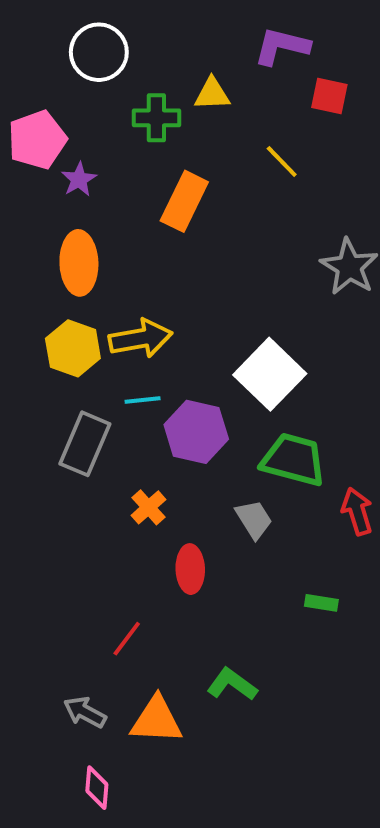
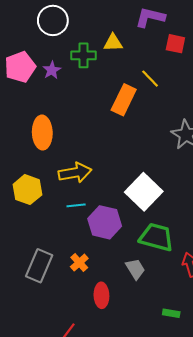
purple star: (79, 179) -> (52, 70), moved
orange rectangle: (184, 201) -> (124, 100), moved
yellow hexagon: (73, 348) -> (27, 190), moved
gray rectangle: (85, 444) -> (39, 266), moved

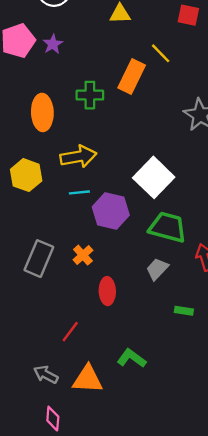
green cross: (83, 55) -> (90, 95), moved
gray trapezoid: (135, 269) -> (157, 269), moved, turned -105

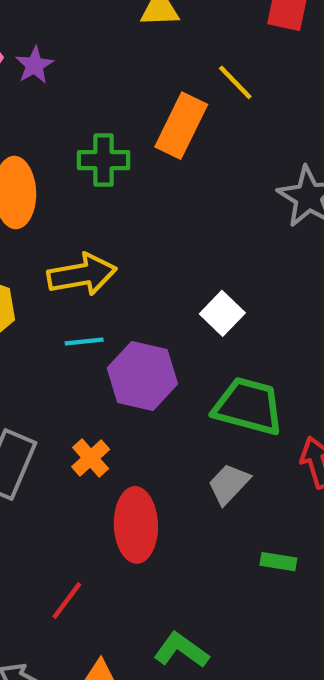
white square: (154, 177) -> (222, 313), size x0.6
red ellipse: (107, 291) -> (136, 525), size x1.4

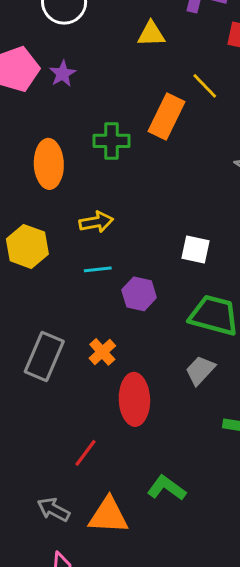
yellow arrow: (82, 275) -> (96, 222), size x0.7
white square: (222, 313) -> (196, 250), turned -32
purple hexagon: (142, 376) -> (139, 294), size x0.7

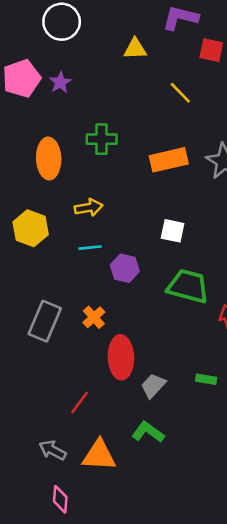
orange rectangle: (167, 117) -> (169, 160), moved, turned 51
gray trapezoid: (200, 370) -> (153, 386), moved

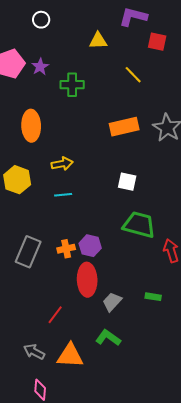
white circle: (62, 22) -> (41, 20), size x0.6
green cross: (102, 139) -> (72, 85), moved
purple hexagon: (125, 268) -> (90, 246), moved
orange cross: (94, 317) -> (66, 249), turned 30

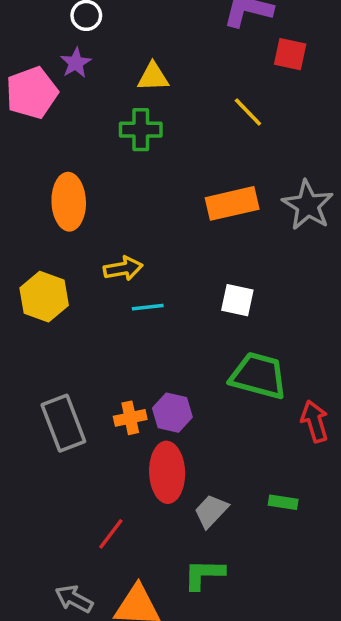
yellow triangle: (98, 41) -> (153, 77), moved
purple star: (40, 67) -> (76, 63), moved
cyan line: (63, 195) -> (148, 307), moved
gray rectangle: (28, 252) -> (63, 423), turned -44
green L-shape: (108, 338) -> (204, 574), turned -35

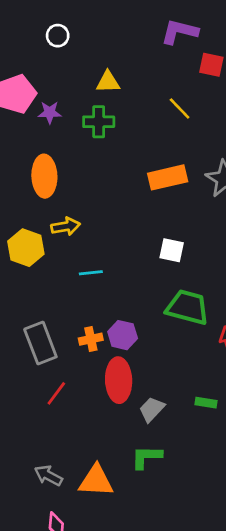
purple star: (76, 63) -> (50, 112), moved, turned 30
yellow arrow: (123, 268) -> (66, 226), moved
cyan line: (148, 307) -> (91, 273), moved
red line: (111, 534) -> (56, 393), moved

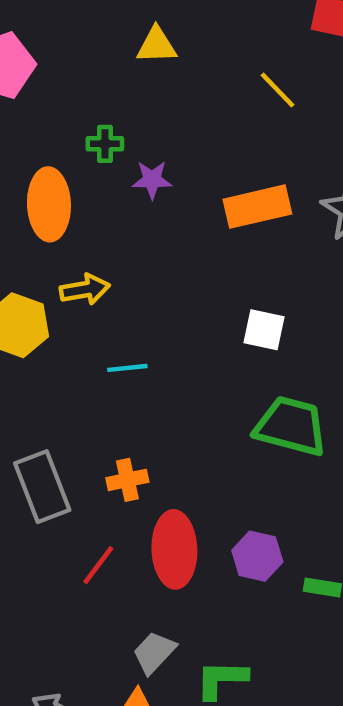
purple star: (50, 112) -> (152, 180), moved
green cross: (99, 122) -> (105, 144), moved, size x0.7
purple hexagon: (123, 335) -> (257, 556), moved
red line: (56, 393) -> (98, 565), moved
gray trapezoid: (152, 409) -> (154, 652), moved

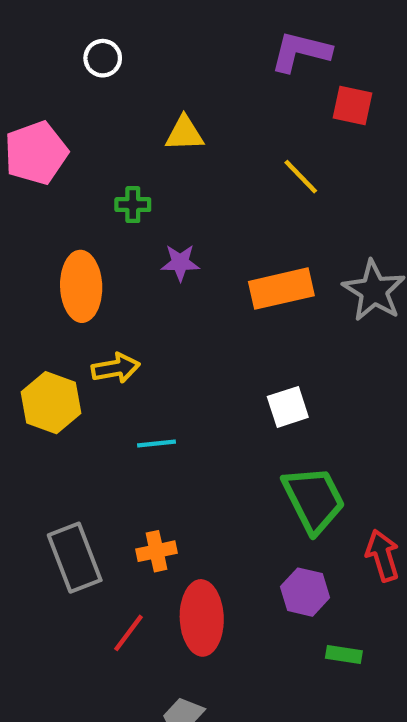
green cross: (105, 144) -> (133, 205), moved
white square: (264, 330) -> (288, 407), turned -30
green trapezoid: (291, 426) -> (314, 500), turned 48
purple hexagon: (257, 556) -> (305, 592), moved

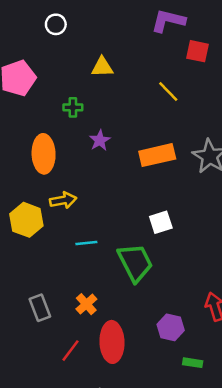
purple star: (180, 263) -> (100, 140), turned -30
green trapezoid: (314, 500) -> (135, 263), moved
orange cross: (157, 551) -> (86, 304), turned -30
gray rectangle: (75, 558) -> (40, 308), size x0.7

